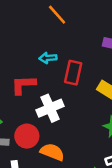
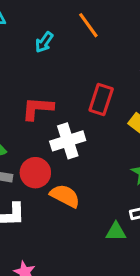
cyan arrow: (48, 58) -> (44, 42), moved, turned -56

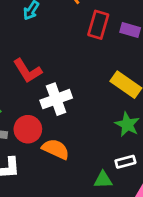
red rectangle: (101, 100) -> (98, 25), moved
red L-shape: (37, 108) -> (27, 71), turned -124

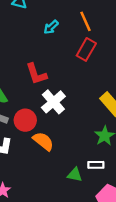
red rectangle: (98, 25) -> (86, 49), moved
white cross: (56, 99) -> (53, 102), turned -35

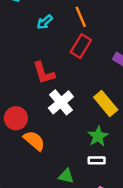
red L-shape: (36, 74) -> (44, 73), moved
white cross: (53, 102) -> (61, 102), moved
white rectangle: (96, 165) -> (97, 160), moved

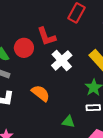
red circle: (16, 118) -> (24, 48), moved

